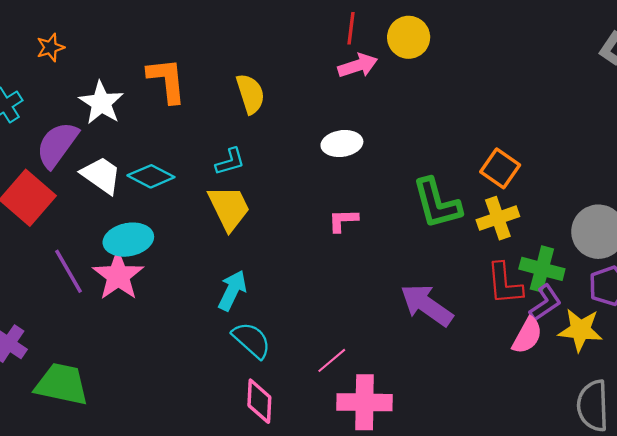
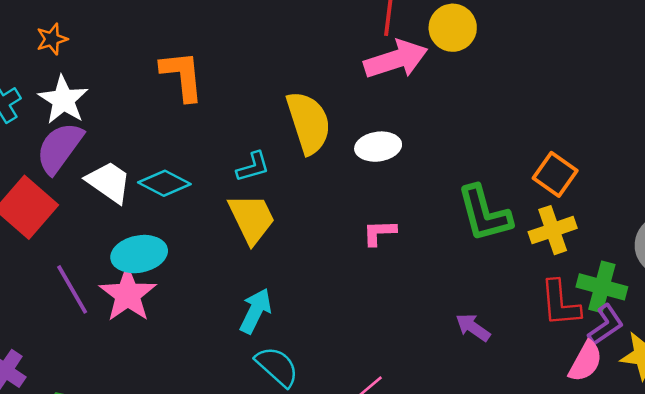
pink arrow: (358, 66) -> (396, 59), size x1.4
yellow semicircle: (250, 94) -> (309, 123), moved, size x1.4
white star: (101, 103) -> (63, 100), moved
purple arrow: (427, 305) -> (473, 327), size x0.6

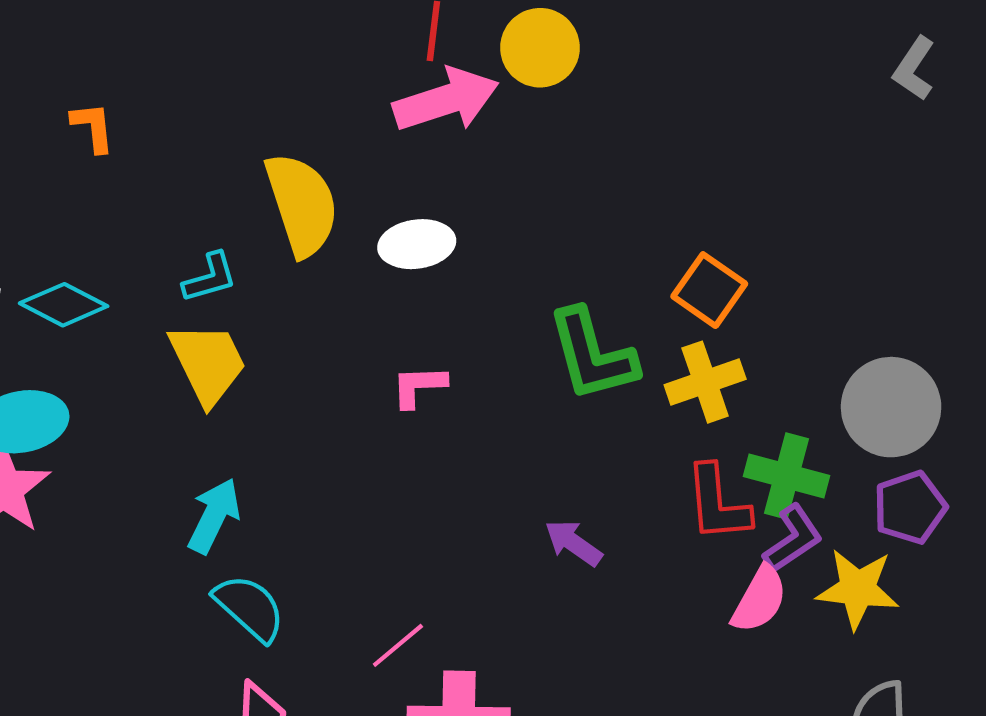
orange L-shape: (182, 76) -> (93, 127), size x0.6

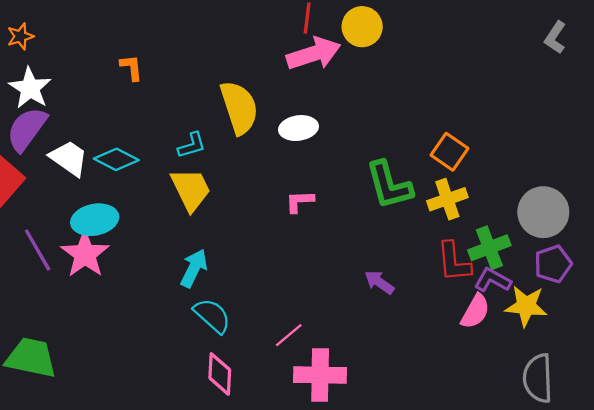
green cross: (787, 476) -> (489, 248), turned -36
purple L-shape: (793, 539) -> (493, 280), turned -117

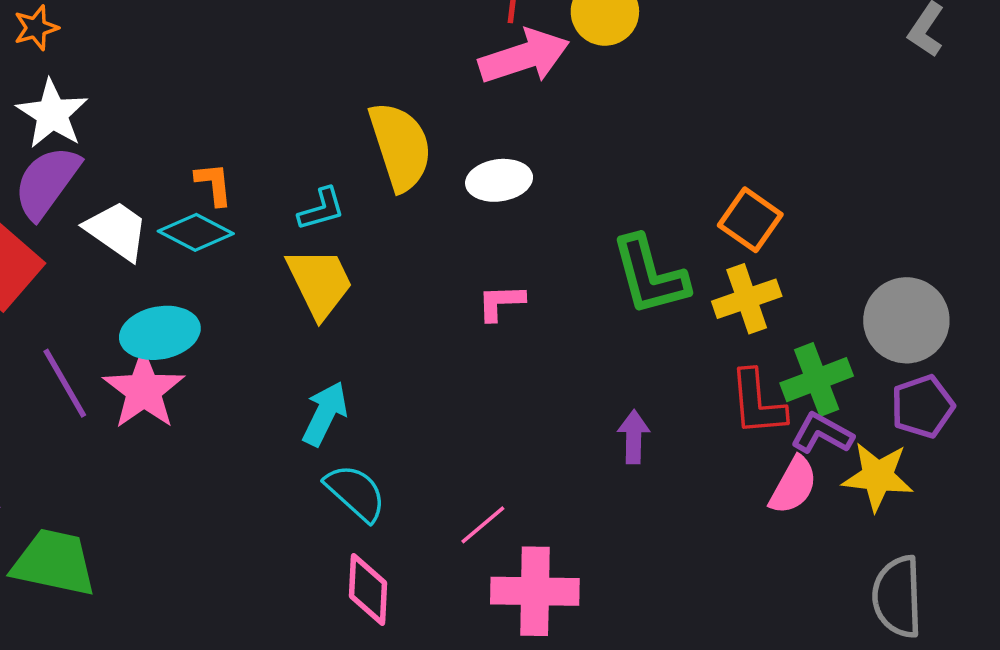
orange L-shape: (131, 68) -> (214, 184), moved
purple arrow: (379, 282) -> (634, 437), turned 56

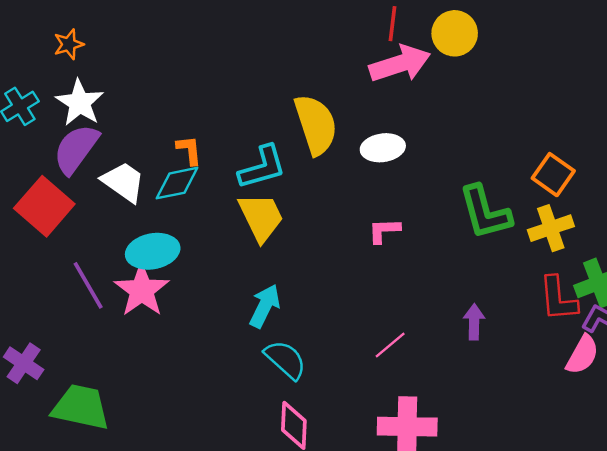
cyan L-shape: (321, 209) -> (262, 167), size x1.5
cyan diamond: (196, 232) -> (177, 183), turned -39
pink line: (483, 525) -> (390, 345), moved

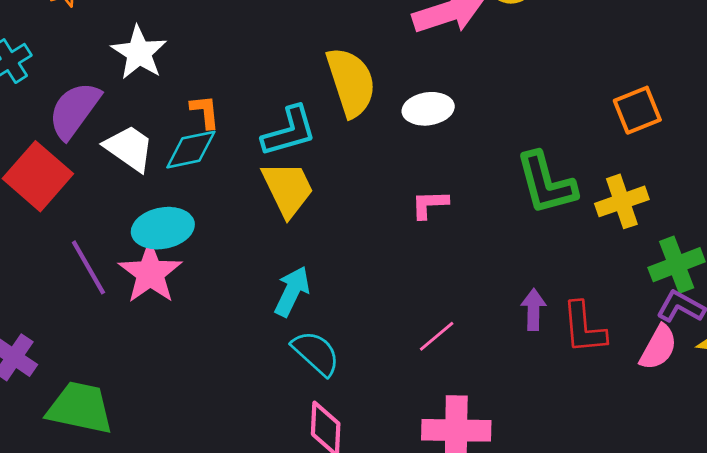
white star: (80, 103) -> (139, 53), moved
orange square: (553, 175) -> (637, 110), moved, turned 33
red L-shape: (558, 299) -> (584, 328), moved

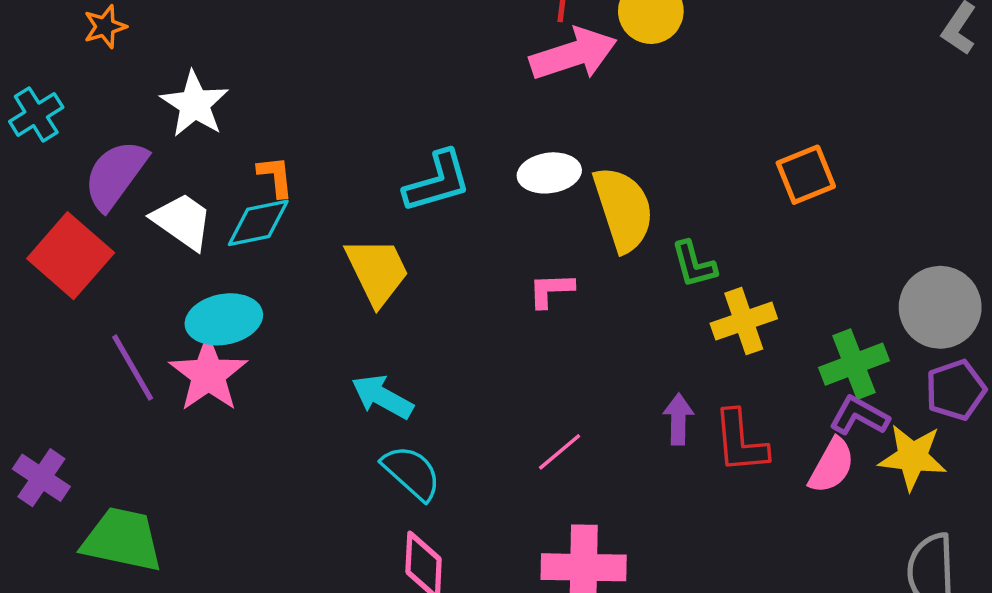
yellow semicircle: (351, 82) -> (623, 209), moved
cyan L-shape: (289, 131) -> (437, 182), moved
green L-shape: (546, 183) -> (694, 264), size x0.6
yellow cross: (622, 201) -> (744, 321), moved
cyan arrow: (292, 291) -> (382, 397), turned -87

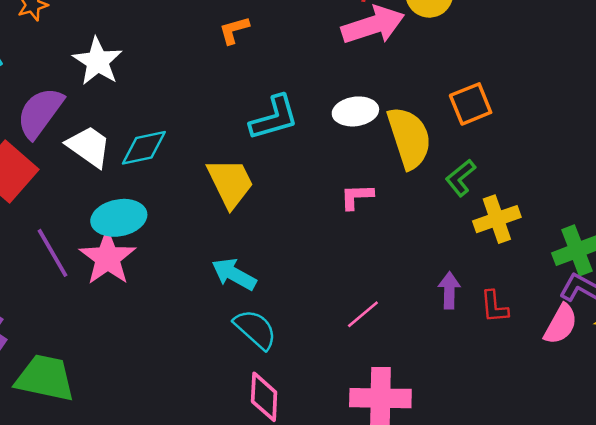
orange square: (806, 175) -> (471, 104), moved
orange L-shape: (275, 176) -> (234, 30), moved, turned -100
green L-shape: (694, 264) -> (461, 178), turned 66
red L-shape: (740, 442) -> (494, 307), size x0.7

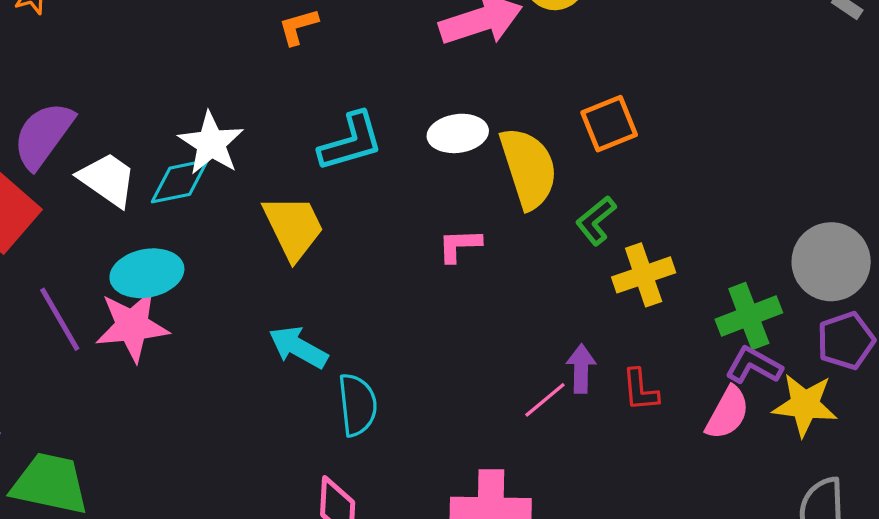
white star: (98, 61) -> (211, 143), moved
pink star: (108, 258) -> (132, 326), turned 30
pink line: (363, 314) -> (545, 400), moved
cyan semicircle: (255, 329) -> (357, 405), moved, turned 42

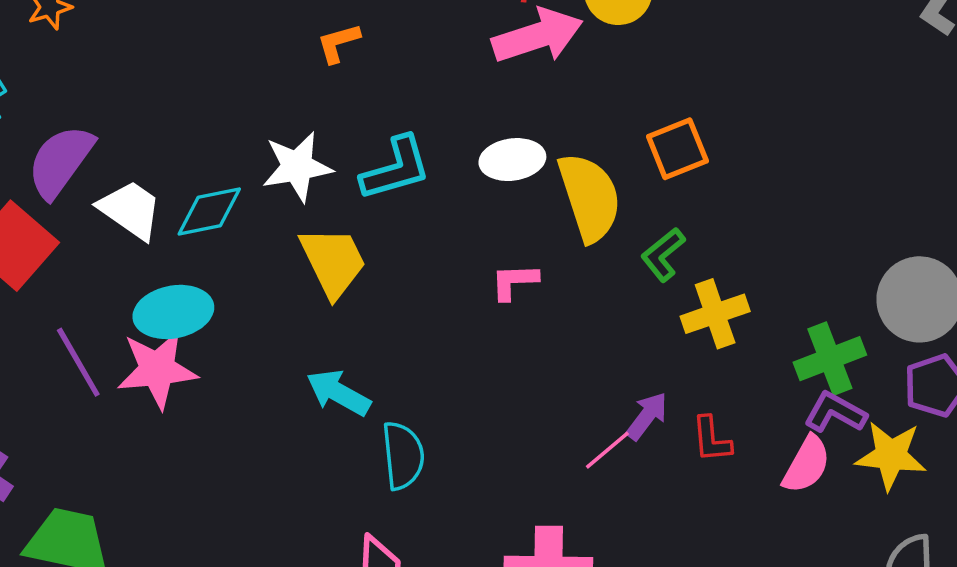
white star: (211, 143) -> (297, 167), moved, turned 30
purple arrow: (581, 369) -> (647, 416), turned 36

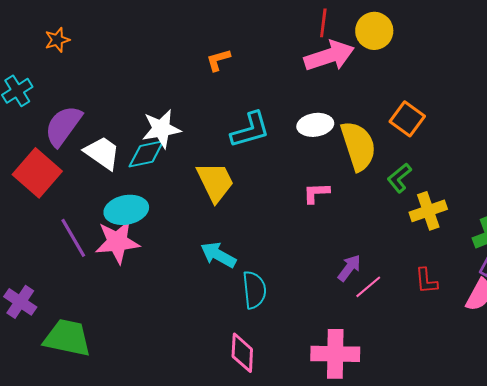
orange square: (677, 149) -> (407, 119), turned -32
white star: (297, 167) -> (161, 129), moved
purple arrow: (647, 416) -> (349, 268), moved

